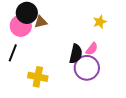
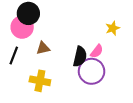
brown triangle: (41, 22) -> (43, 48), moved
yellow star: (100, 22) -> (113, 28), moved

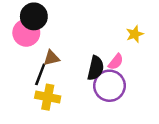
black line: (14, 56) -> (40, 74), moved

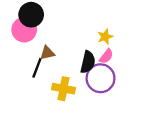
yellow star: (135, 34) -> (105, 37), moved
yellow cross: (48, 97) -> (64, 89), moved

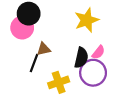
yellow star: (105, 37) -> (87, 20), moved, size x1.6
yellow cross: (64, 89) -> (59, 82), turned -30

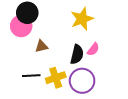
black line: (34, 63) -> (31, 76), moved, turned 66
purple circle: (93, 73) -> (82, 81), moved

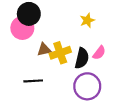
yellow star: (82, 19) -> (87, 20), size x0.6
yellow cross: (56, 78) -> (60, 53), moved

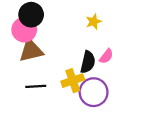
brown triangle: (44, 50) -> (31, 51), moved, size x1.6
yellow cross: (60, 53) -> (73, 81), moved

